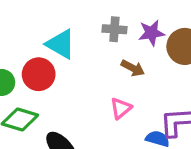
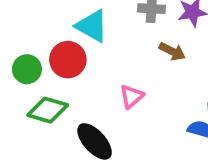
pink triangle: (121, 108) -> (132, 96), moved

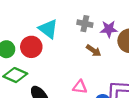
pink triangle: (132, 96) -> (80, 87), moved, turned 40

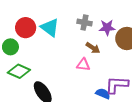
red circle: (31, 47) -> (26, 28), moved
pink triangle: (80, 87) -> (83, 65), moved

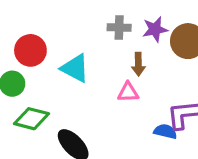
cyan triangle: (50, 28) -> (75, 68), moved
brown arrow: (93, 48) -> (138, 64), turned 64

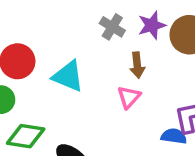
gray cross: (119, 27) -> (112, 27), turned 35
pink triangle: (128, 92) -> (129, 97), turned -40

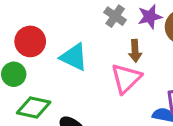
pink triangle: (129, 97) -> (126, 78), size x1.5

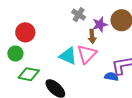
purple star: (150, 17) -> (100, 25), moved
cyan triangle: (74, 57) -> (68, 56), moved

